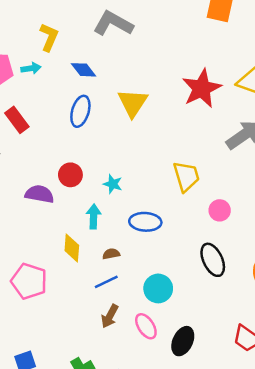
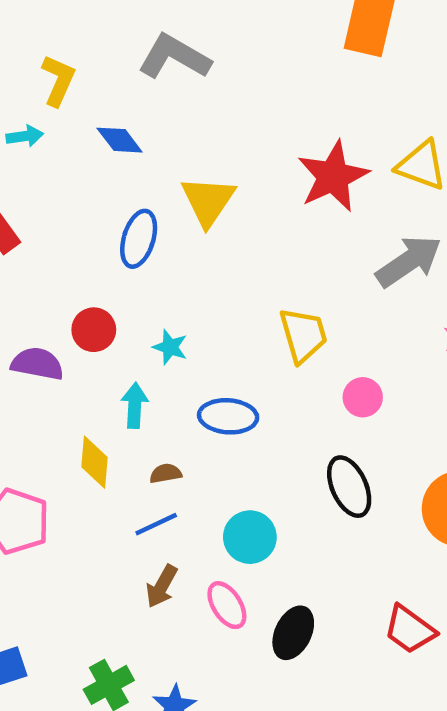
blue ellipse: (80, 111) -> (139, 239), moved

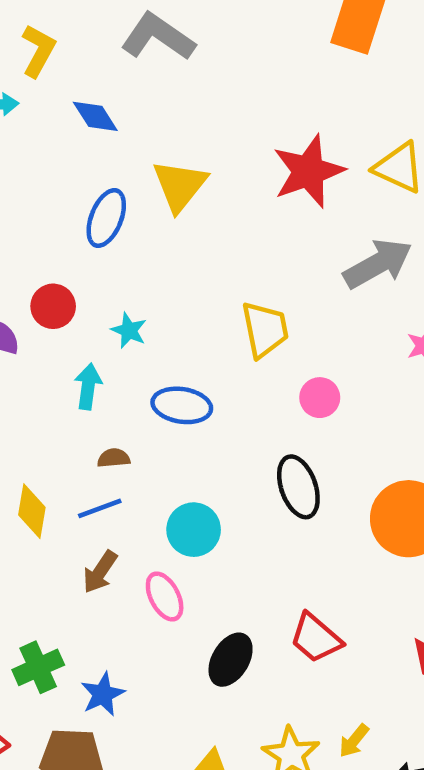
yellow diamond: (95, 462) -> (32, 511), moved
red trapezoid: (410, 629) -> (316, 638), moved
black ellipse: (293, 633) -> (231, 660), moved

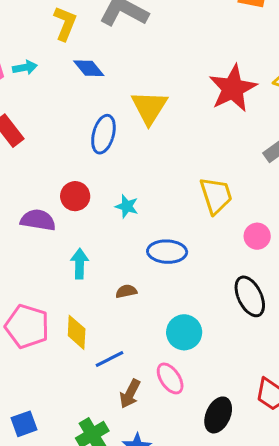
yellow L-shape: (38, 51) -> (65, 23), moved
cyan arrow: (88, 386) -> (80, 264), moved
blue line: (100, 508) -> (109, 359), moved
brown arrow: (100, 572) -> (130, 394), moved

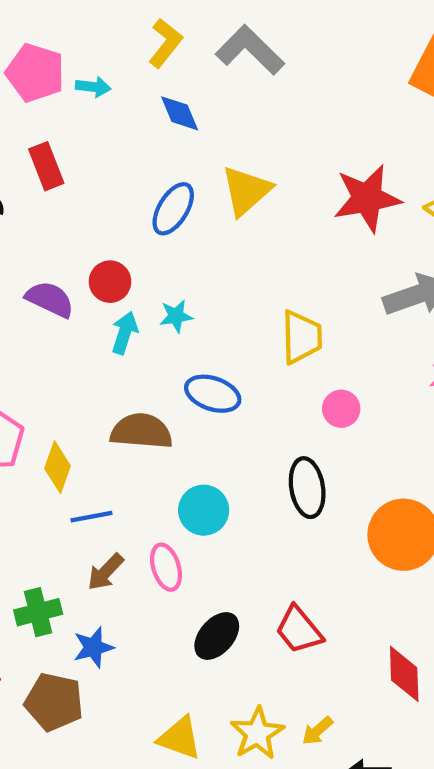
cyan star: (127, 206) -> (176, 316), turned 30
cyan arrow: (80, 264) -> (125, 333), moved
brown semicircle: (126, 291) -> (141, 431), size x2.0

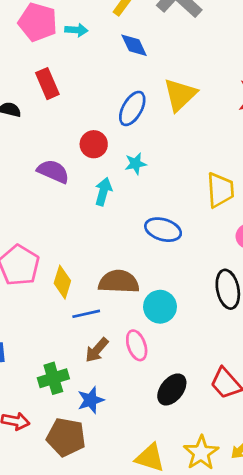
red circle: (110, 282) -> (94, 144), moved
cyan star: (176, 316) -> (136, 164), moved
brown semicircle: (141, 431) -> (119, 282), moved

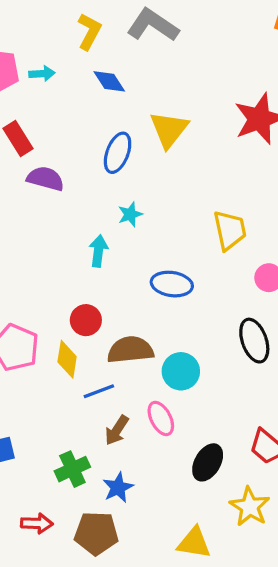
red circle: (94, 144) -> (86, 320), moved
purple semicircle: (53, 171) -> (45, 179), moved
yellow star: (201, 453) -> (250, 507), moved

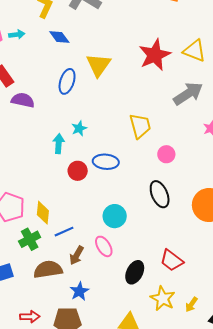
cyan star: (130, 214) -> (79, 128), moved
red circle: (86, 320) -> (78, 171), moved
brown semicircle: (130, 350) -> (48, 269), moved
green cross: (72, 469) -> (30, 239), moved

